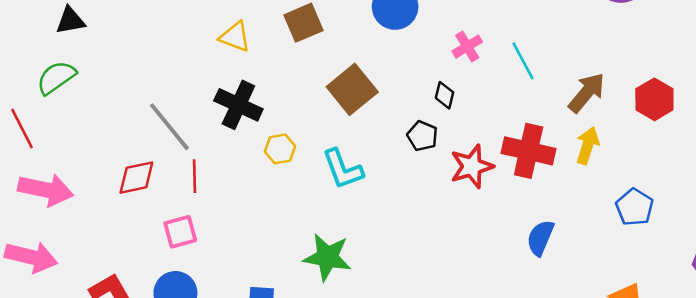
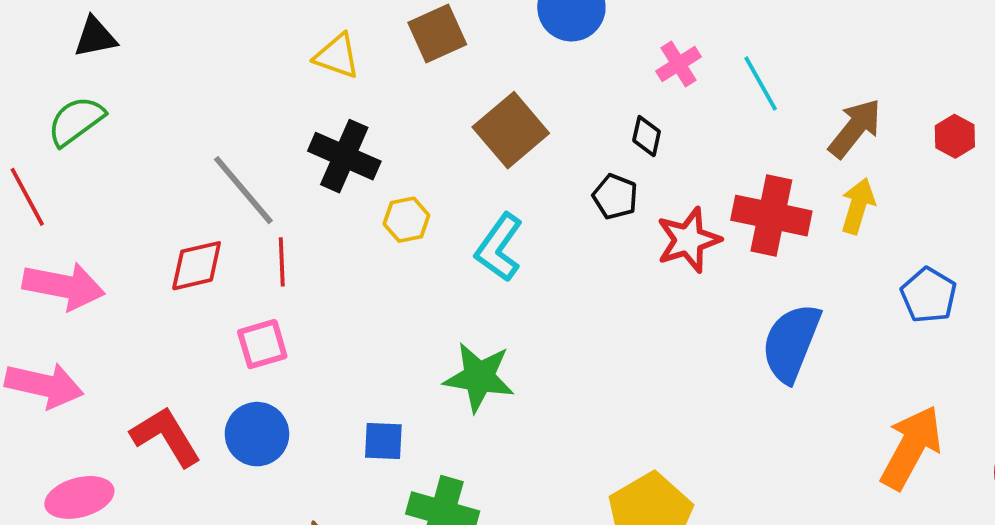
red hexagon: (654, 99) -> (955, 136), size x0.7
cyan L-shape: (343, 169) -> (499, 247), turned 57
blue semicircle: (540, 238) -> (791, 343), size x1.5

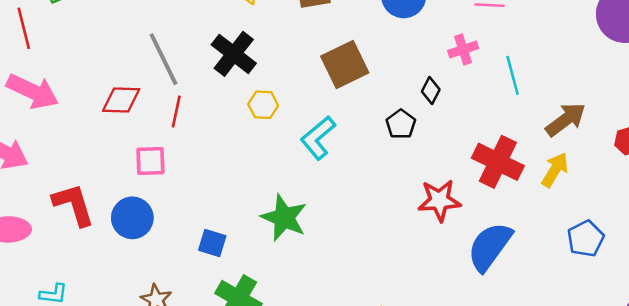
red star: (688, 240) -> (439, 200), moved

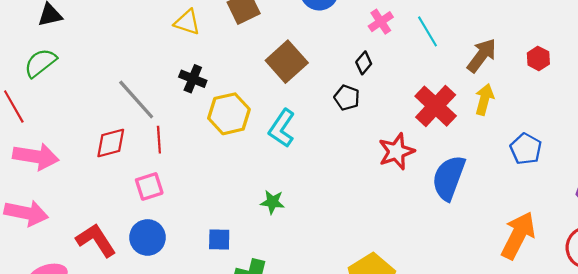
black cross: (234, 54) -> (193, 79), size x0.7
black diamond: (431, 90) -> (364, 63), turned 30
yellow hexagon: (263, 105) -> (229, 114), size x1.6
red cross: (498, 162) -> (436, 106), turned 33
green star: (284, 218) -> (272, 202), size x0.6

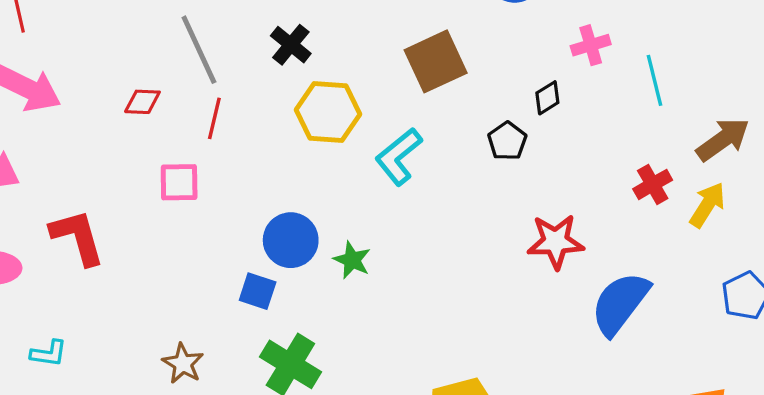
red cross: (436, 106) -> (653, 184), moved, size x0.6
red diamond: (111, 143) -> (142, 102), size x0.7
blue circle: (147, 237) -> (291, 240), moved

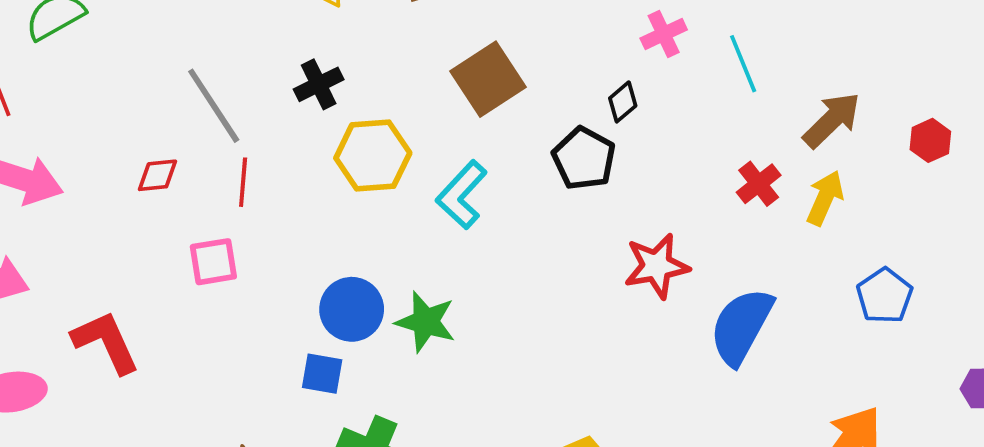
black cross: (291, 45) -> (319, 84), turned 33
black pentagon: (507, 141) -> (584, 158), size x1.4
green star: (352, 260) -> (426, 322), size x1.4

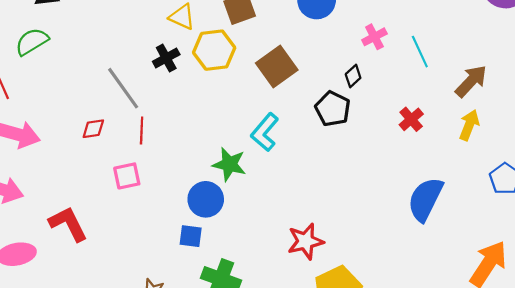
black cross: (319, 84) -> (166, 58), moved
yellow hexagon: (373, 155) -> (214, 50), moved
red cross: (759, 184) -> (411, 119), moved
red star: (657, 266) -> (306, 241), moved
green star: (426, 322) -> (229, 164), moved

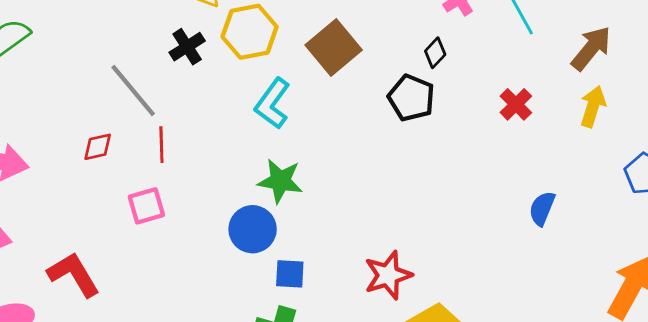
cyan L-shape: (265, 132) -> (272, 103), moved
blue semicircle: (425, 199) -> (542, 208), size x0.6
blue square: (191, 236) -> (290, 274), moved

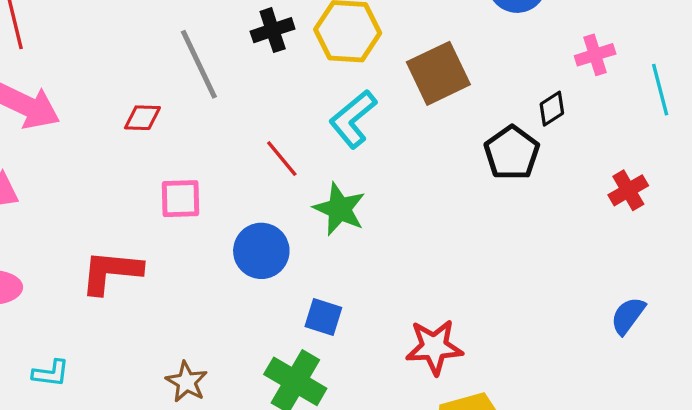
red line: (161, 145) -> (282, 159), moved, turned -52
blue circle: (253, 229) -> (261, 251), moved
red L-shape: (74, 274) -> (111, 272), moved, turned -68

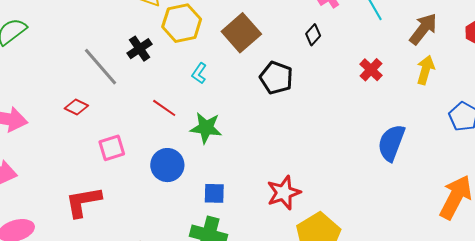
black cross: (273, 30) -> (140, 49), moved
red diamond: (142, 118) -> (76, 107), turned 40
cyan L-shape: (353, 119) -> (199, 73), size x0.6
black pentagon: (512, 153) -> (276, 78), moved
blue semicircle: (628, 316) -> (391, 143), size x1.5

